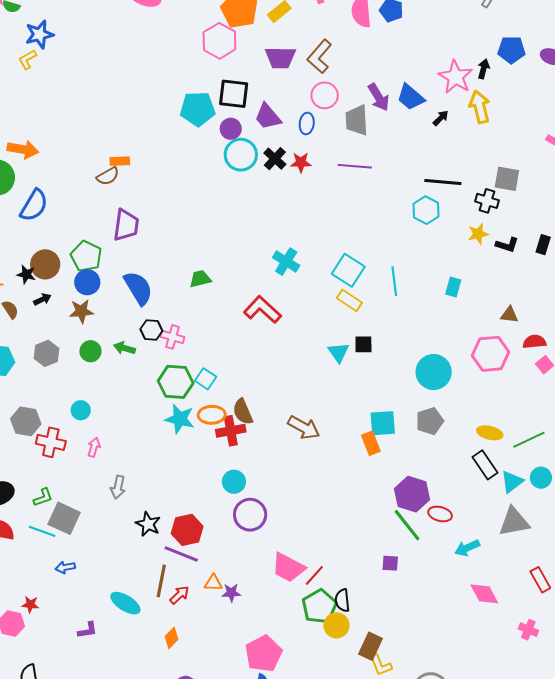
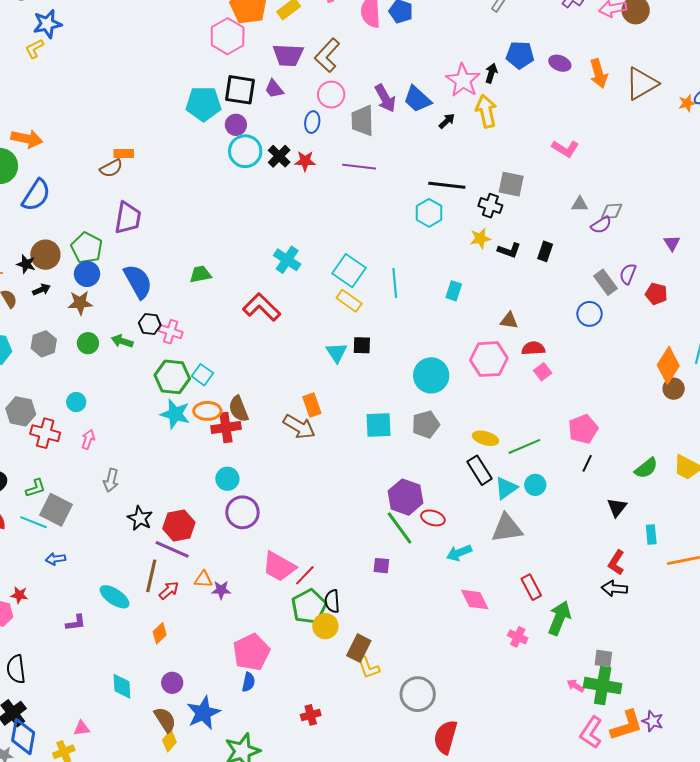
purple trapezoid: (268, 117) -> (274, 89), moved, size x0.7
orange rectangle: (371, 443) -> (312, 405), moved

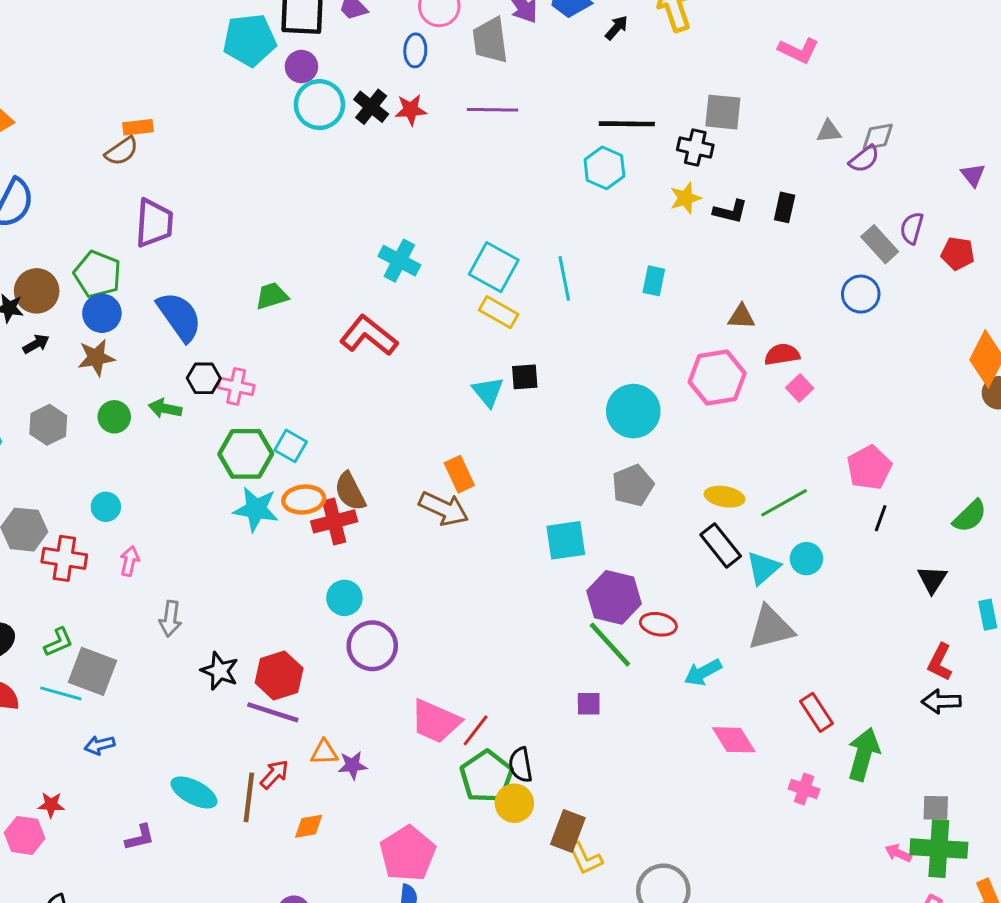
cyan square: (379, 425) -> (566, 540), moved
brown line: (151, 576) -> (249, 797), moved
orange diamond: (160, 633) -> (309, 826), moved, turned 40

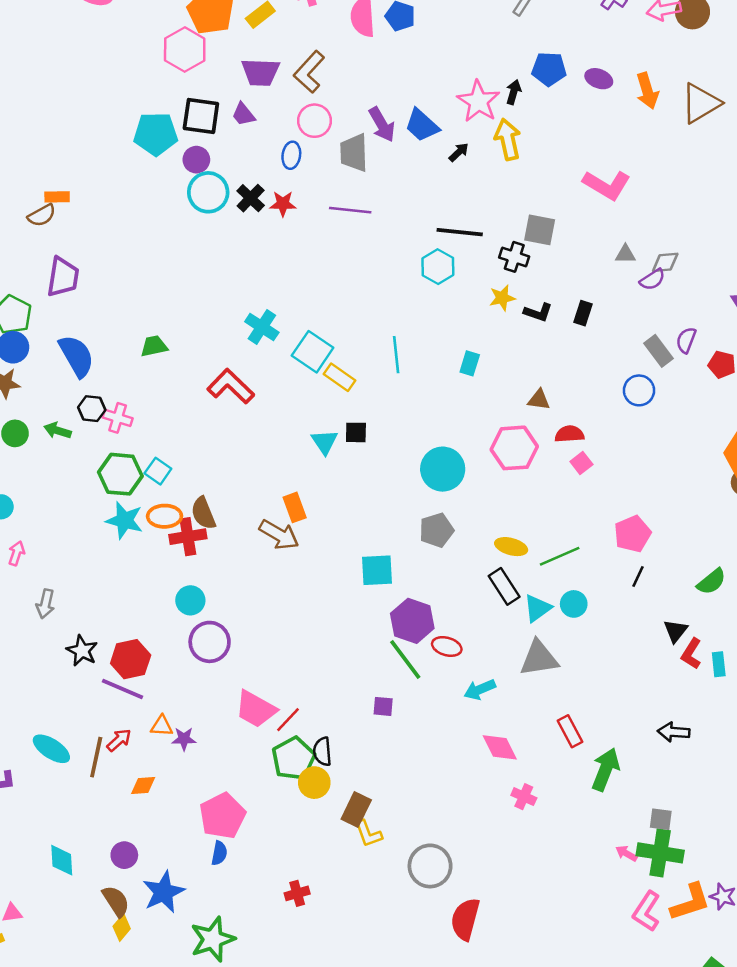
pink L-shape: (798, 50) -> (607, 185), size x1.4
cyan square: (494, 267) -> (313, 352), moved
red L-shape: (940, 662) -> (691, 654), moved
pink cross: (804, 789) -> (524, 797), moved

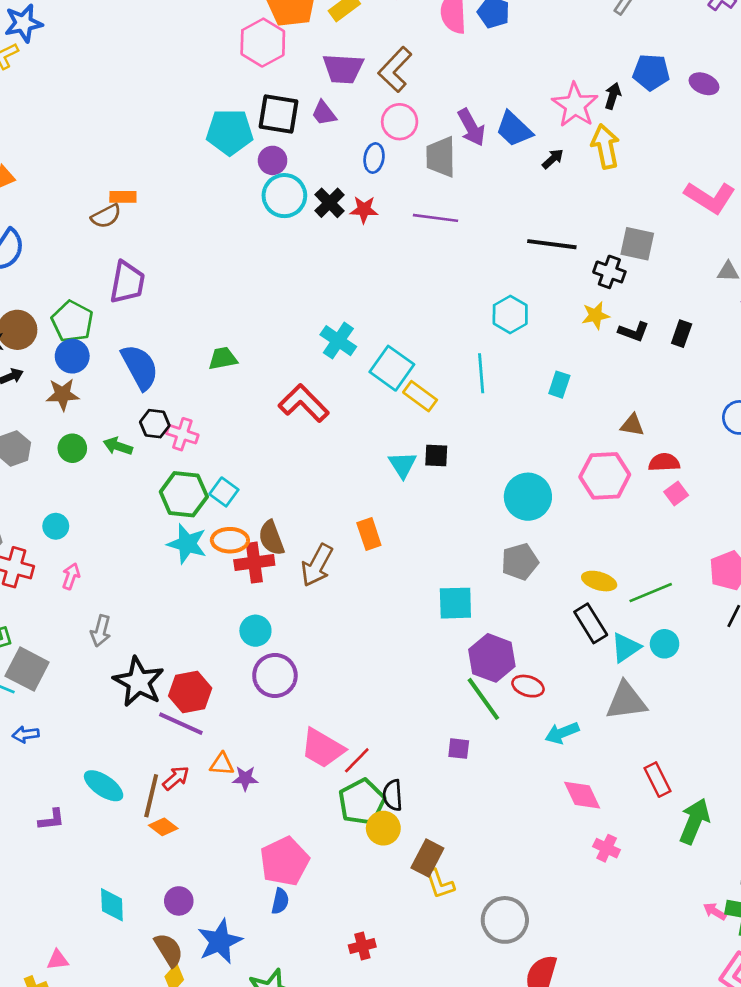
cyan hexagon: (438, 267) -> (510, 314), moved
brown arrow: (279, 535) -> (317, 565), moved, turned 87
black star: (82, 651) -> (139, 682), size x1.5
orange diamond: (143, 786) -> (163, 827), moved, turned 40

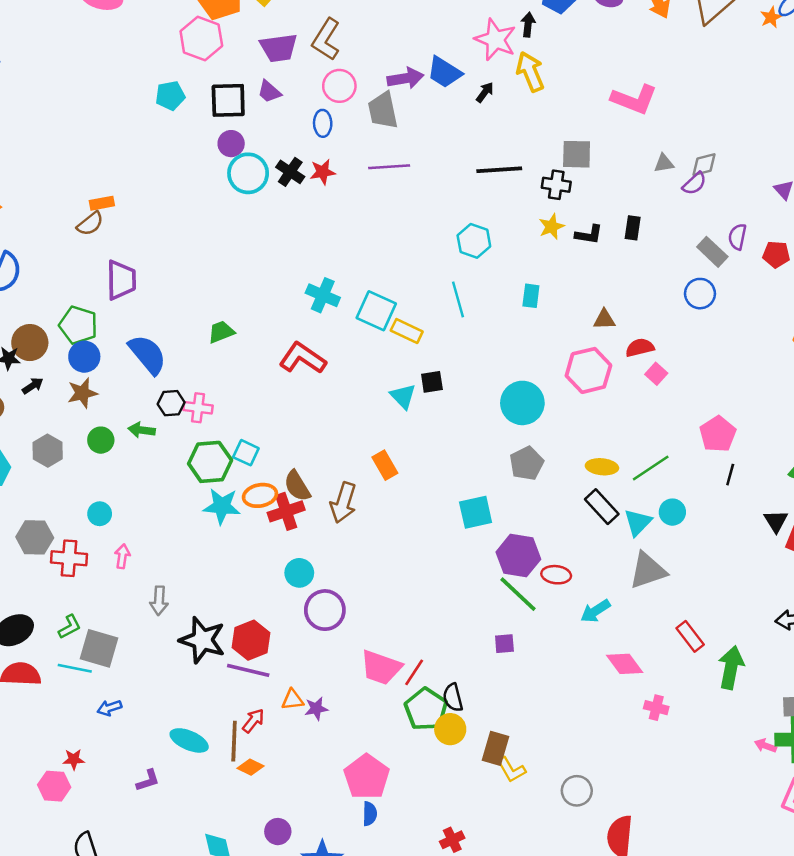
purple arrow: (471, 127) -> (405, 78), turned -60
cyan pentagon: (230, 132) -> (170, 96), moved, size x0.7
gray circle: (505, 920) -> (577, 791), size x0.7

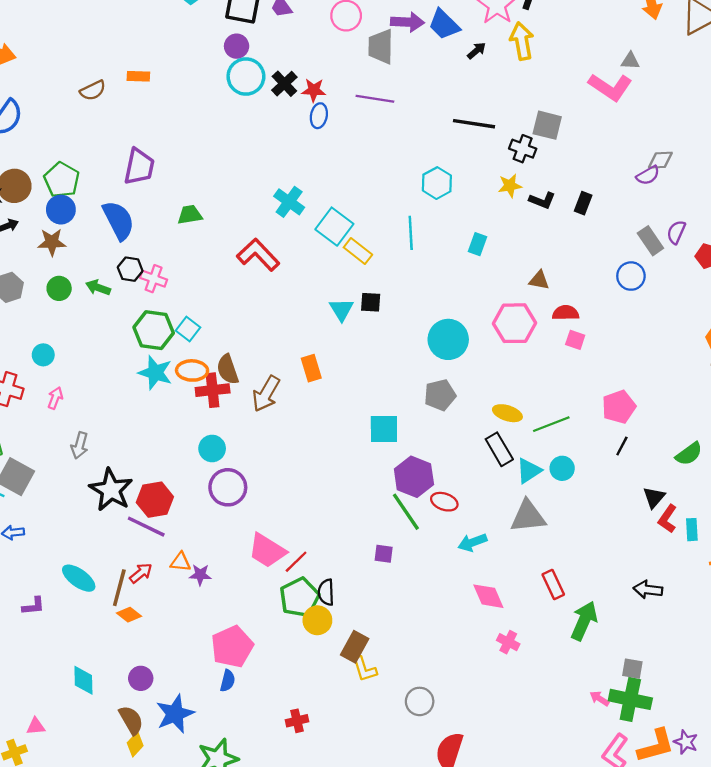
blue ellipse: (323, 123) -> (319, 116), moved
gray triangle: (664, 163) -> (630, 61), moved
orange rectangle: (102, 203) -> (138, 76), moved
purple trapezoid: (121, 280) -> (139, 167), moved
pink square: (656, 374) -> (575, 340), turned -36

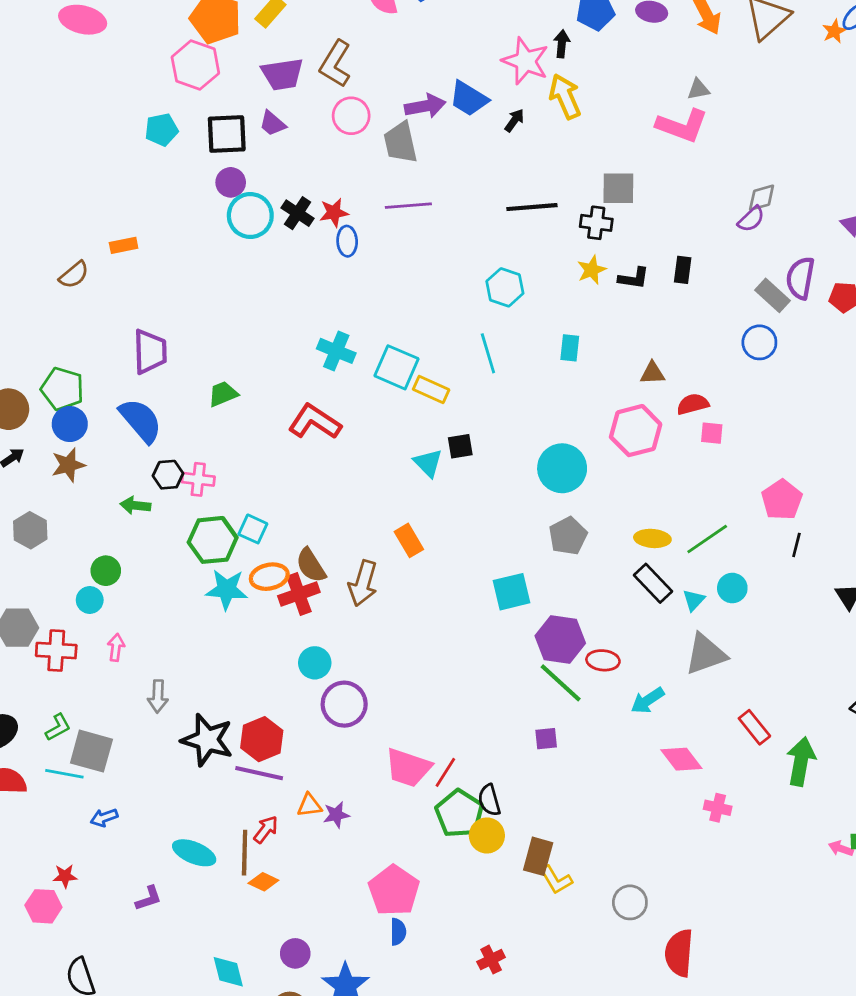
purple semicircle: (676, 232) -> (800, 278), size x1.4
green circle: (59, 288) -> (106, 571), moved
cyan triangle: (529, 471) -> (694, 600), size x0.7

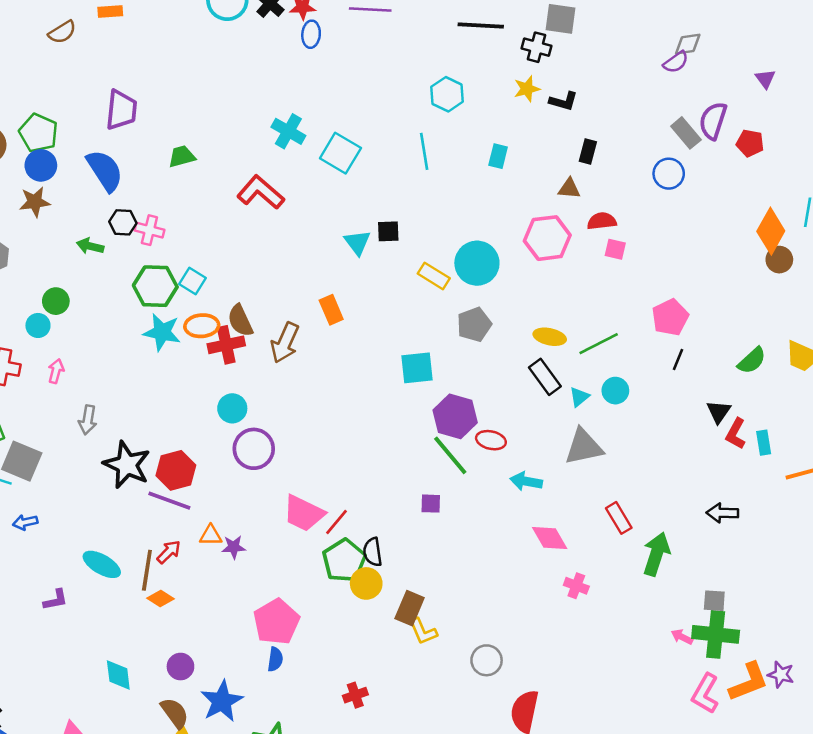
black rectangle: (683, 270) -> (588, 152), moved
yellow rectangle: (431, 390) -> (434, 276), moved
cyan arrow: (648, 700) -> (526, 481), turned 36

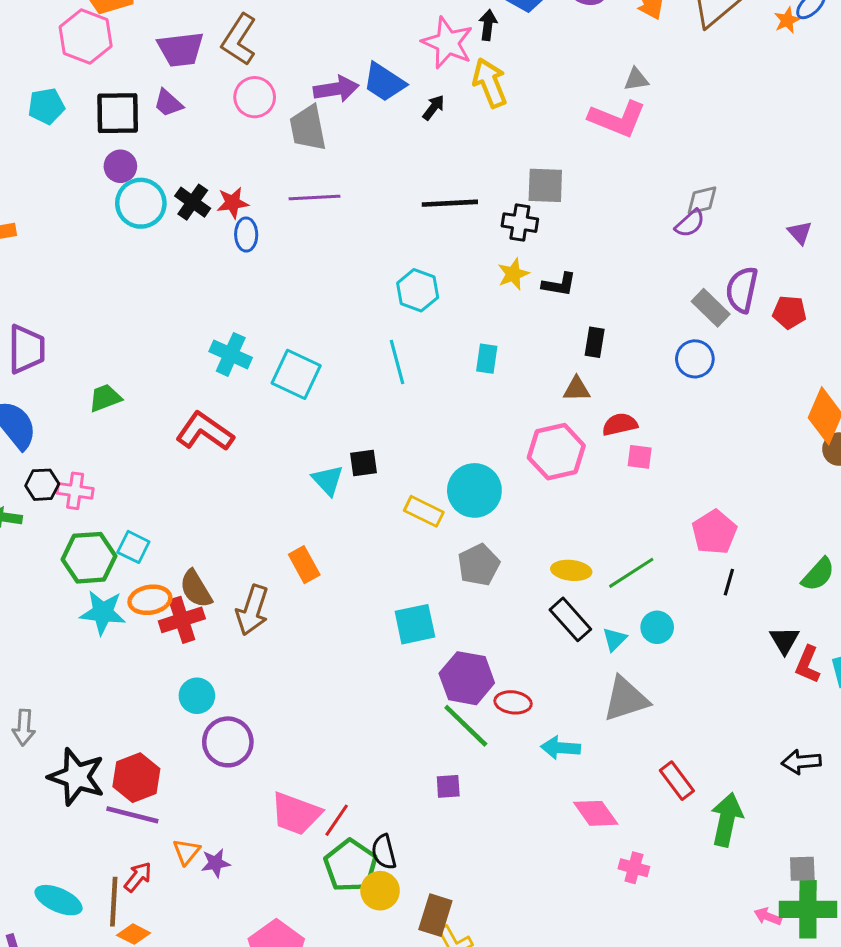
orange triangle: (211, 535) -> (186, 852), turned -45

